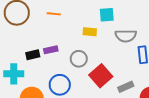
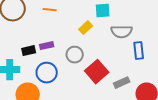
yellow rectangle: (90, 32) -> (86, 28), turned -48
blue circle: (60, 85) -> (47, 73), moved

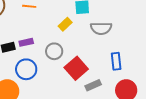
blue rectangle: (139, 51) -> (116, 61), moved
gray rectangle: (122, 83) -> (93, 85), moved

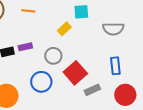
gray semicircle: (101, 28) -> (113, 29), moved
blue circle: (26, 69) -> (41, 82), moved

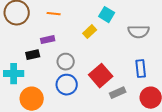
cyan square: (81, 12) -> (107, 15), turned 35
purple rectangle: (25, 47) -> (48, 40), moved
gray circle: (53, 56) -> (66, 62), moved

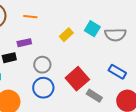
cyan square: (107, 15) -> (92, 29), moved
blue rectangle: (141, 69) -> (117, 72), turned -54
gray rectangle: (118, 93) -> (94, 96), turned 56

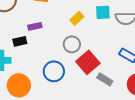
cyan square: (92, 29) -> (103, 12), turned -35
gray circle: (42, 65) -> (72, 44), moved

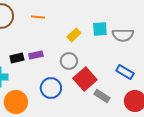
purple rectangle: (35, 26) -> (36, 55), moved

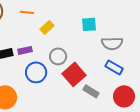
yellow rectangle: (74, 35) -> (47, 27), moved
gray semicircle: (123, 35) -> (112, 43), moved
blue circle: (51, 88) -> (36, 72), moved

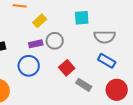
purple rectangle: (25, 50) -> (36, 44), moved
gray circle: (58, 56) -> (55, 41), moved
red square: (74, 74) -> (67, 68), size x0.7

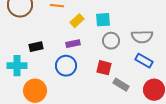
cyan square: (82, 18) -> (103, 20), moved
gray circle: (55, 41) -> (111, 41), moved
red square: (67, 68) -> (104, 68), turned -35

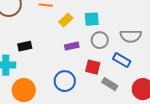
purple rectangle: (73, 44) -> (72, 46), moved
blue rectangle: (144, 61) -> (122, 60), moved
blue circle: (66, 66) -> (65, 81), moved

